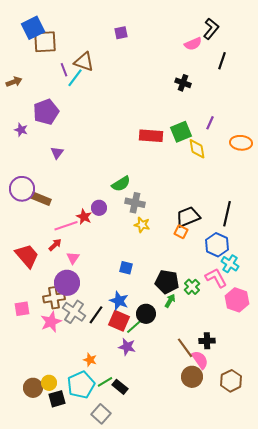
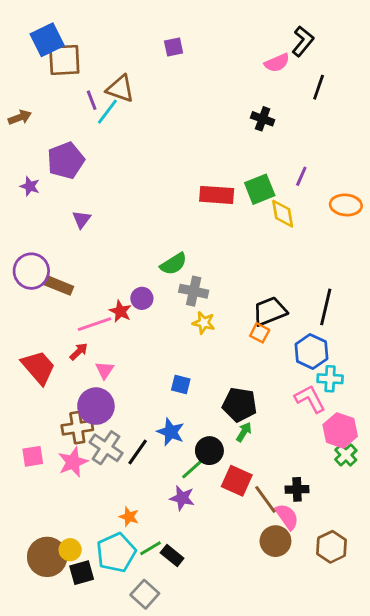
cyan cross: (230, 264) -> (330, 379), turned -30
green cross: (192, 287) -> (346, 455), moved
pink square: (22, 309) -> (33, 456), moved
red square: (119, 321) -> (237, 481), moved
brown circle: (33, 388) -> (47, 557), size x1.4

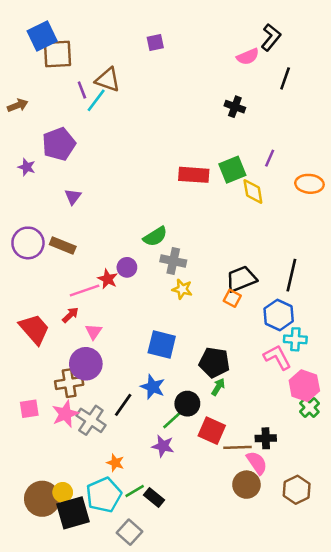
brown rectangle: (59, 285) -> (63, 246), moved
blue square: (181, 385) -> (162, 344), size x1.6
gray cross: (106, 448) -> (91, 420), moved
brown line: (265, 499) -> (237, 447), turned -56
black square: (82, 573) -> (73, 513), size x1.5

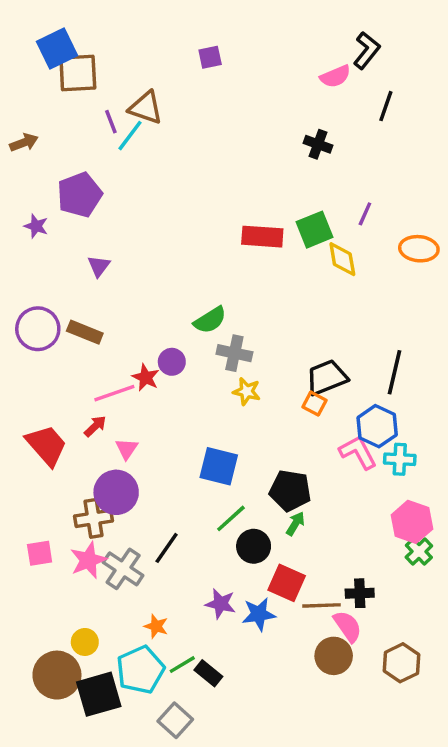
pink L-shape: (277, 357) -> (358, 452), moved
blue star: (153, 387) -> (259, 614), moved, turned -30
green line: (173, 419) -> (231, 518), moved
yellow circle: (63, 492) -> (85, 642), moved

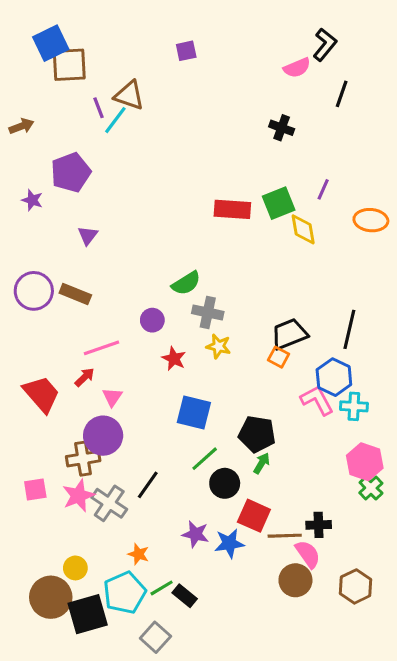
red star: (146, 377) -> (174, 359), moved

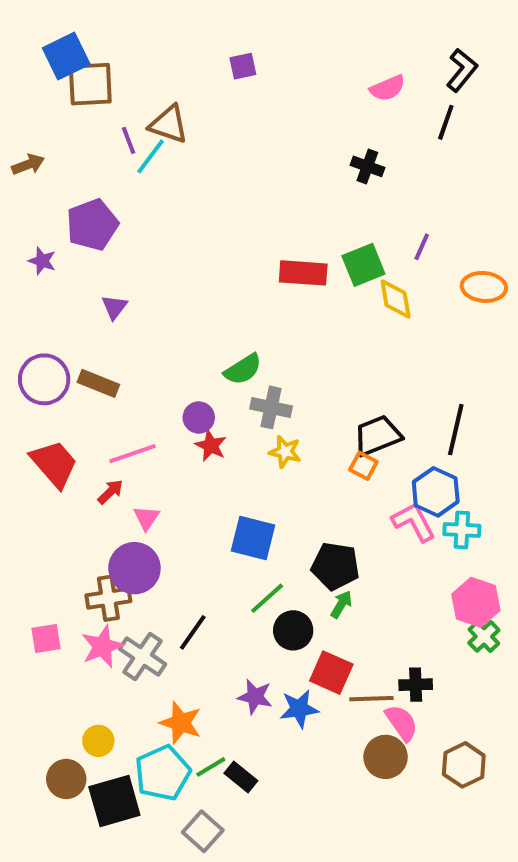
black L-shape: (325, 45) -> (462, 70), moved
red star: (174, 359) -> (211, 446), moved
red trapezoid: (42, 394) -> (54, 464), moved
orange star: (138, 554) -> (181, 723), size x1.5
brown circle: (51, 597) -> (66, 779), size x0.7

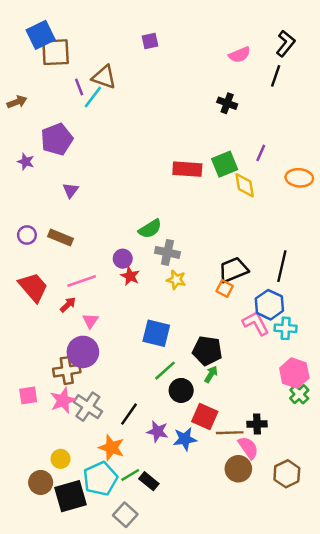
purple circle: (44, 379) -> (27, 235), size x0.6
black line: (193, 632) -> (129, 414), moved

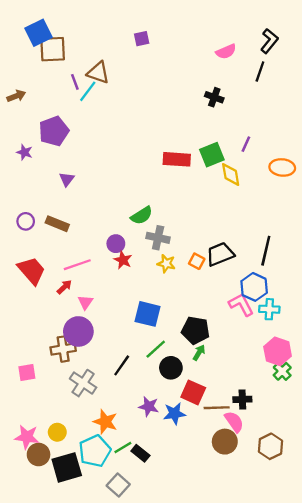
orange square: (225, 288) -> (197, 261), moved
pink star: (63, 400) -> (27, 437), moved, turned 30
black line: (129, 414) -> (122, 365), moved

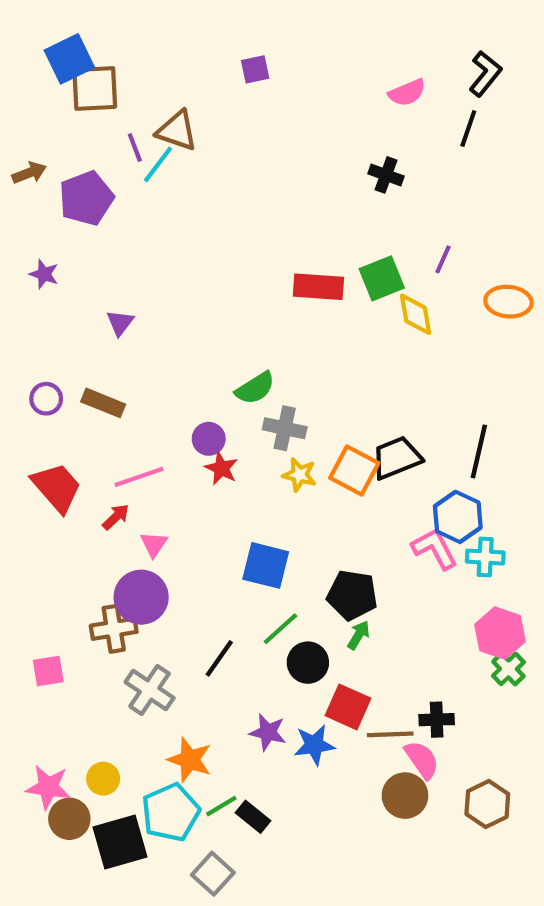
purple pentagon: (54, 131) -> (86, 198), moved
orange square: (197, 261) -> (354, 470), size x1.6

